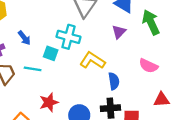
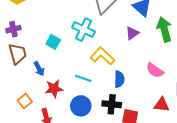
blue arrow: (24, 38) -> (39, 69), moved
cyan square: (51, 53) -> (53, 42), moved
cyan line: (33, 69) -> (83, 78), moved

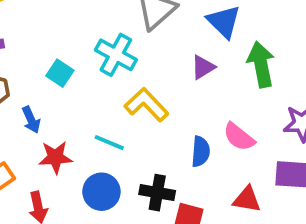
blue semicircle: (119, 79) -> (201, 152), moved

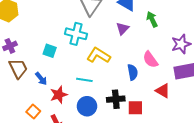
green arrow: (261, 64) -> (152, 19), size x0.7
pink semicircle: (239, 137) -> (150, 60), turned 30
red triangle: (247, 199) -> (163, 91), turned 35

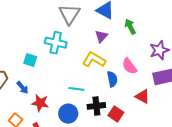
yellow L-shape: (98, 55) -> (94, 60), moved
cyan line: (84, 80) -> (76, 89), moved
red star: (59, 95) -> (40, 103), turned 30
red square: (135, 108) -> (116, 114), turned 35

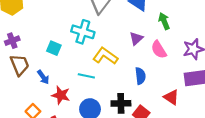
purple triangle: (101, 36) -> (136, 38), moved
yellow L-shape: (94, 60) -> (105, 56), moved
pink semicircle: (129, 66) -> (159, 50), moved
cyan line: (76, 89) -> (86, 76), moved

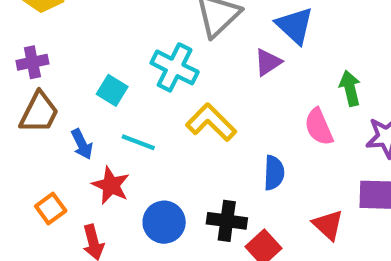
green arrow: (164, 21) -> (350, 88), moved
purple triangle: (136, 38) -> (268, 62), moved
brown trapezoid: (20, 65) -> (39, 112), turned 40
cyan line: (86, 76) -> (138, 142), moved

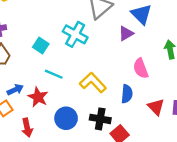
yellow L-shape: (211, 122) -> (93, 83), moved
pink semicircle: (319, 127) -> (141, 68), moved
blue arrow: (82, 144) -> (15, 90), moved, turned -91
red triangle: (328, 225) -> (156, 107), moved

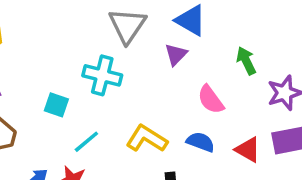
cyan line: (54, 74) -> (86, 142), turned -48
blue semicircle: (127, 94) -> (200, 142), turned -60

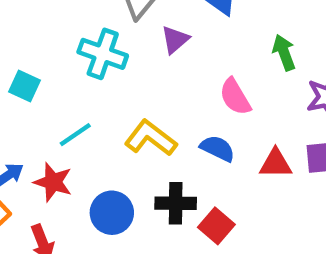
purple triangle: (176, 54) -> (175, 40), moved
cyan square: (56, 105) -> (24, 86), moved
red triangle: (248, 150) -> (276, 164), turned -36

